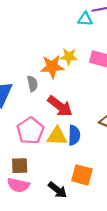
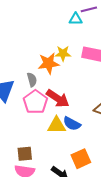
pink pentagon: (30, 131) -> (35, 102), moved
blue semicircle: (74, 135) -> (72, 124), turned 120
orange square: (82, 175) -> (81, 159), turned -36

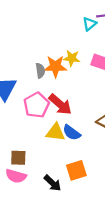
cyan triangle: (76, 19) -> (90, 24), turned -48
gray semicircle: (32, 80) -> (40, 71), moved

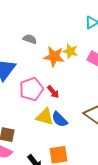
gray semicircle: (40, 71) -> (30, 39), moved, turned -72
red arrow: (60, 104) -> (53, 92), size x0.6

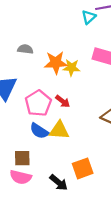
yellow star: (70, 51) -> (72, 68), moved
blue semicircle: (60, 119) -> (39, 131), moved

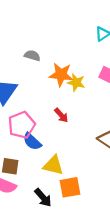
pink pentagon: (38, 103) -> (22, 125), moved
yellow triangle: (59, 130) -> (53, 165), moved

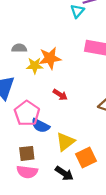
yellow star: (76, 82) -> (35, 66), moved
yellow triangle: (53, 165) -> (65, 142), turned -36

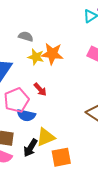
red arrow: (60, 95) -> (40, 89), moved
blue semicircle: (40, 126) -> (26, 115), turned -30
black arrow: (64, 173) -> (30, 148), moved, turned 72

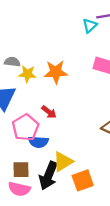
gray semicircle: (26, 36) -> (12, 62), moved
yellow star: (36, 57) -> (27, 74), moved
black arrow: (30, 148) -> (48, 176), size x1.4

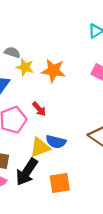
blue semicircle: (38, 142) -> (56, 142), moved
yellow triangle: (63, 162) -> (40, 147), moved

